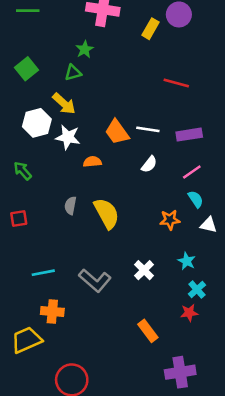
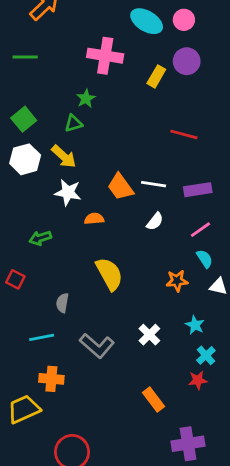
white hexagon: (37, 123) -> (25, 159), moved
green arrow: (23, 171) -> (40, 238), moved, turned -66
gray semicircle: (70, 206) -> (62, 303), moved
red square: (19, 218) -> (15, 279), turned 36

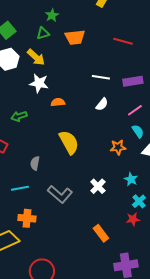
orange trapezoid: (120, 187) -> (75, 37), moved, turned -60

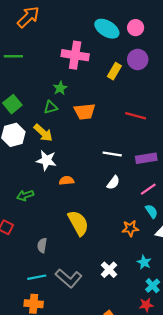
cyan line: (20, 188) -> (37, 277), moved

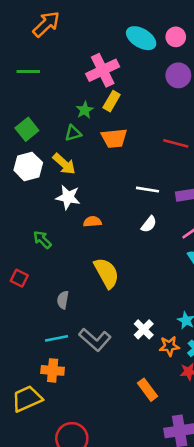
pink cross: (75, 55) -> (103, 70), turned -35
yellow rectangle: (114, 71) -> (112, 101), moved
green arrow: (25, 195) -> (42, 240), turned 63
orange star: (130, 228) -> (169, 346), moved

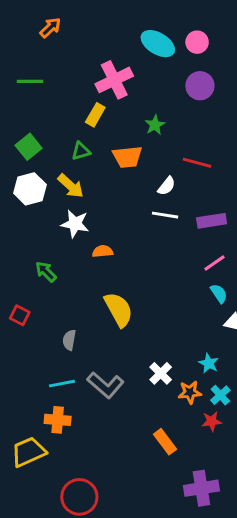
orange arrow: (46, 24) -> (50, 28), size x0.7
yellow rectangle: (112, 101) -> (95, 115), moved
green star: (85, 110) -> (155, 125), moved
white semicircle: (149, 224) -> (167, 186), moved

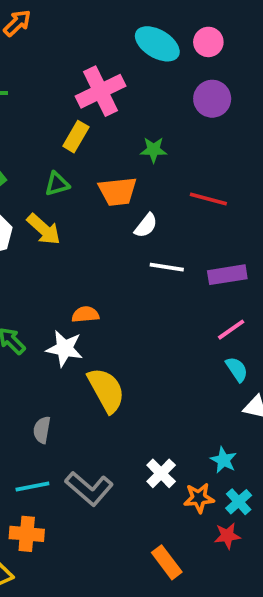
green star: (155, 125) -> (154, 150), turned 30
white semicircle: (167, 186) -> (146, 225), moved
white star: (75, 224) -> (65, 348), moved

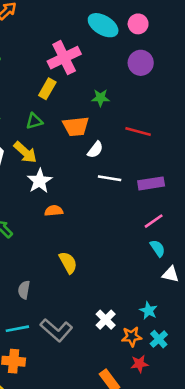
white star: (65, 348) -> (39, 181), moved, turned 30
yellow semicircle: (106, 390) -> (68, 263), size x0.7
red star: (227, 536) -> (139, 364), moved

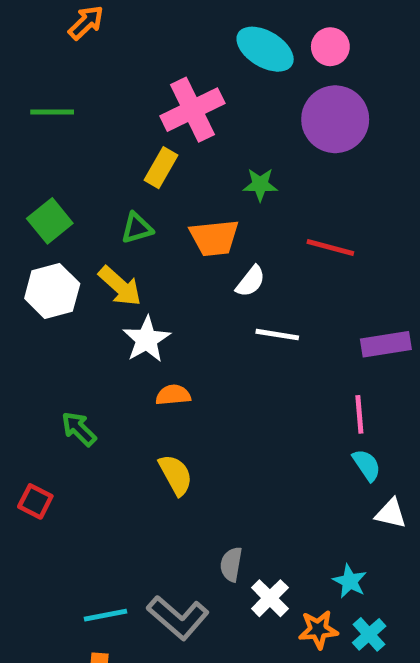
purple circle: (141, 63) -> (335, 119), size x1.4
purple rectangle: (151, 183) -> (386, 344), moved
pink line: (154, 221) -> (359, 414), turned -60
yellow semicircle: (68, 263) -> (176, 475), moved
gray semicircle: (24, 290) -> (231, 564), moved

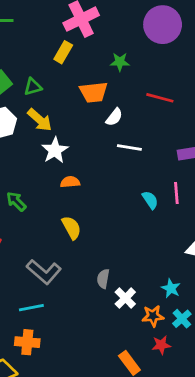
green triangle: (137, 228) -> (33, 87), moved
cyan semicircle: (367, 465) -> (150, 200), moved
gray L-shape: (178, 617) -> (44, 272), moved

